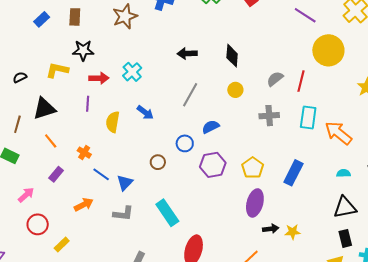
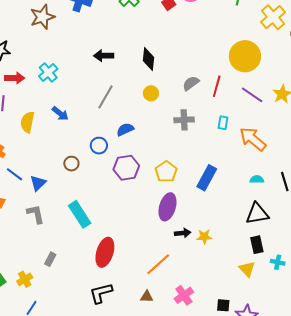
purple line: (305, 15) -> (252, 95), moved
cyan rectangle: (308, 117) -> (223, 123), size x0.6
gray L-shape: (123, 214) -> (36, 214), turned -110

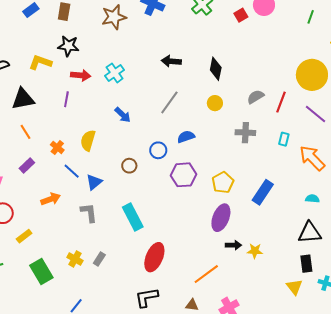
yellow semicircle: (27, 122) -> (88, 140), moved
yellow cross: (25, 279) -> (75, 259), moved, turned -35

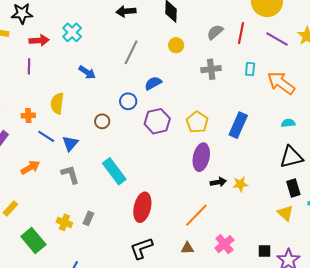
orange cross: (57, 147) -> (28, 115), turned -32

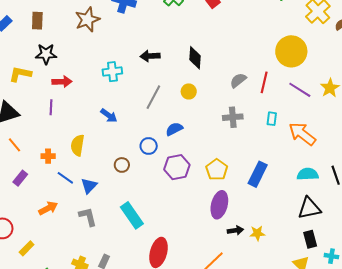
cyan cross: (72, 32) -> (112, 72), moved, turned 36
yellow circle: (176, 45) -> (189, 91), moved
cyan semicircle: (288, 123) -> (308, 174), size x1.5

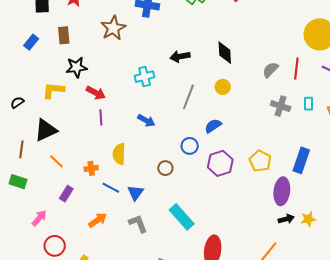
red arrow: (62, 82) -> (96, 93), turned 36
purple line: (51, 107) -> (101, 117), moved
gray cross: (233, 117) -> (281, 106), moved, turned 30
purple ellipse: (219, 205) -> (282, 191), moved

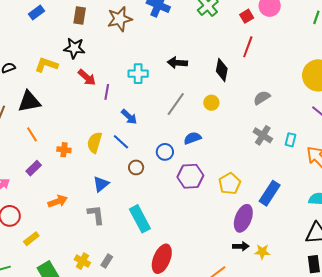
brown rectangle: (64, 35) -> (80, 16), moved
red line: (296, 69) -> (248, 47), moved
purple line: (101, 117) -> (107, 92), moved
blue line: (111, 188) -> (121, 142), moved

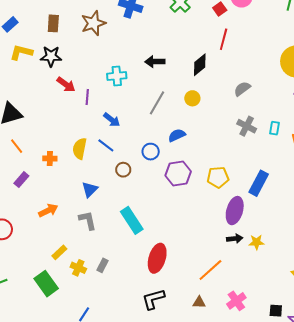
yellow L-shape: (46, 65) -> (21, 52), moved
black diamond: (222, 70) -> (200, 65), turned 45
yellow pentagon: (230, 184) -> (218, 177), turned 30
yellow rectangle: (31, 239) -> (59, 252), moved

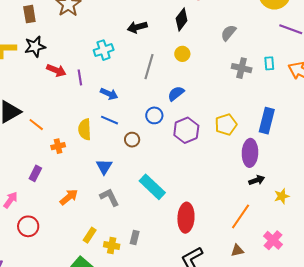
orange line: (17, 146) -> (36, 125), moved
yellow star: (257, 242) -> (282, 196), moved

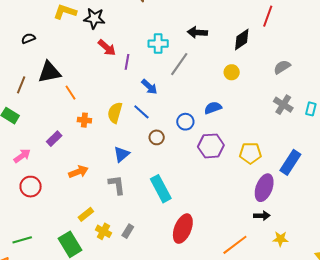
gray line: (149, 67) -> (179, 64), moved

